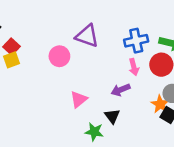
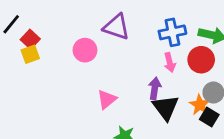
purple arrow: (121, 90) -> (155, 88), turned 120
black triangle: (112, 116) -> (166, 108), moved, size x1.5

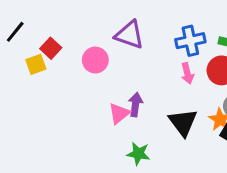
red square: (30, 39) -> (51, 48), moved
purple arrow: (155, 88) -> (135, 105), moved

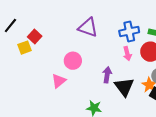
pink circle: (95, 60) -> (73, 61), moved
purple arrow: (135, 105) -> (107, 75), moved
pink triangle: (119, 113) -> (59, 81), moved

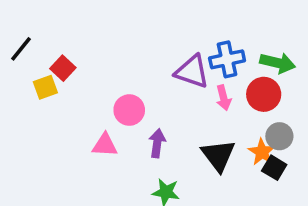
purple triangle: (88, 27) -> (192, 72), moved
purple arrow: (107, 75) -> (157, 143), moved
pink triangle: (59, 81) -> (105, 145), turned 42

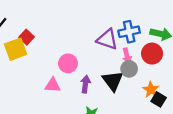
yellow square: (45, 87) -> (16, 49), size x1.5
gray circle: (279, 136) -> (129, 69), moved
black triangle: (218, 155) -> (113, 81), moved

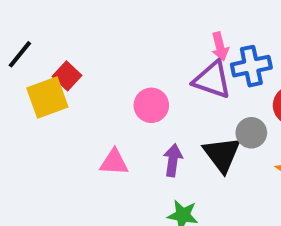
pink arrow: (127, 56) -> (220, 46), moved
pink circle: (68, 63) -> (151, 105), moved

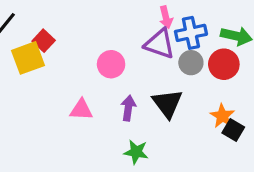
gray circle: (251, 133) -> (191, 63), moved

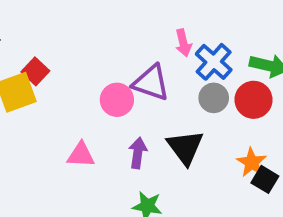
blue cross: (191, 33) -> (214, 62), turned -36
purple triangle: (160, 44) -> (151, 83), moved

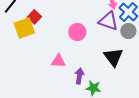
purple triangle: (151, 83) -> (108, 21), moved
purple arrow: (138, 153) -> (79, 76), moved

